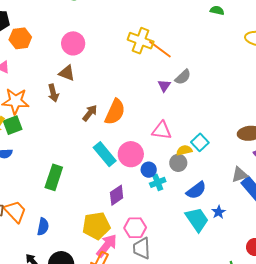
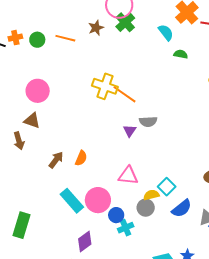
gray semicircle: (183, 77) -> (148, 122), turned 42
orange semicircle: (115, 112) -> (81, 158), size x0.6
blue semicircle: (196, 190) -> (182, 208), moved

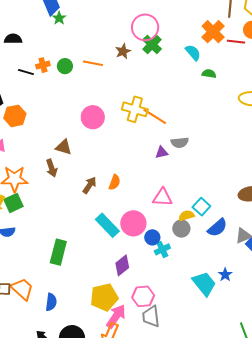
pink circle: (38, 91) -> (93, 117), moved
purple triangle: (130, 131) -> (162, 152), turned 48

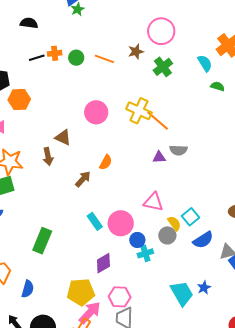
green cross: (152, 44) -> (163, 67), moved
black line: (26, 72) -> (37, 58), turned -42
orange semicircle: (115, 182) -> (106, 162), moved
yellow semicircle: (186, 216) -> (174, 223), turned 63
cyan rectangle: (107, 225) -> (95, 221), size x0.7

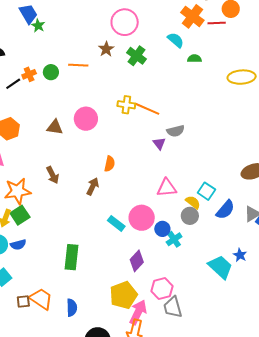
yellow cross: (139, 111) -> (126, 105), size x0.7
brown triangle: (63, 138) -> (55, 127), moved
purple triangle: (159, 157) -> (159, 143), turned -48

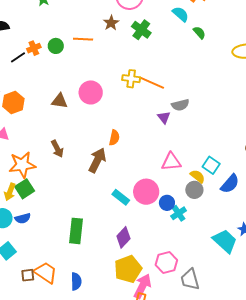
green semicircle: (194, 59) -> (199, 33), turned 48
brown arrow: (93, 186) -> (97, 160), size x1.4
purple diamond: (137, 261) -> (123, 237), moved
gray trapezoid: (173, 307) -> (190, 279), moved

